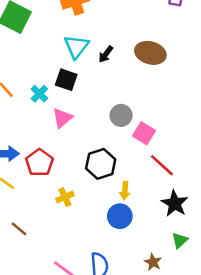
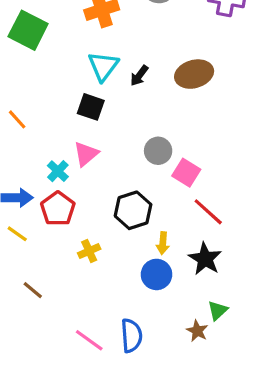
brown ellipse: (150, 53) -> (194, 74), turned -32
cyan cross: (39, 94) -> (58, 171), moved
black star: (175, 203) -> (205, 259), moved
green triangle: (180, 240) -> (218, 310), moved

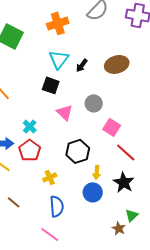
gray circle: (158, 151) -> (94, 103), moved
pink triangle: (86, 154) -> (65, 112), moved, turned -36
blue semicircle: (131, 336) -> (57, 206), moved

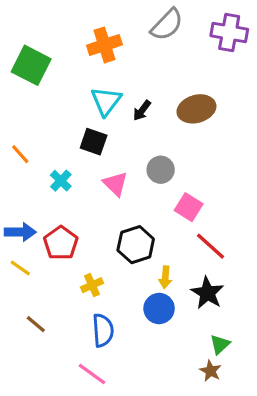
cyan cross: (30, 126) -> (61, 181), moved
brown star: (119, 228) -> (211, 371), moved

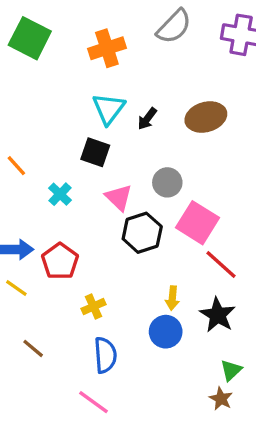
green square: (31, 65) -> (30, 38), moved
pink square: (189, 207) -> (197, 223), size x1.4
black hexagon: (136, 245) -> (142, 233), moved

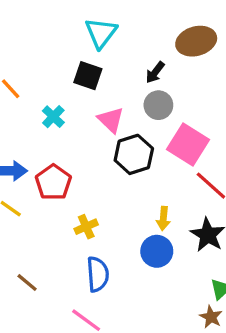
black arrow: (147, 119) -> (155, 72), moved
brown line: (33, 348) -> (27, 282), moved

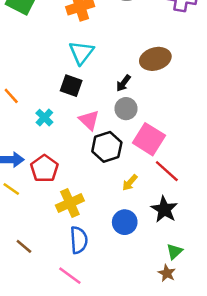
yellow arrow: (163, 218) -> (130, 183), moved, turned 36
yellow cross: (86, 227) -> (70, 203), size x1.5

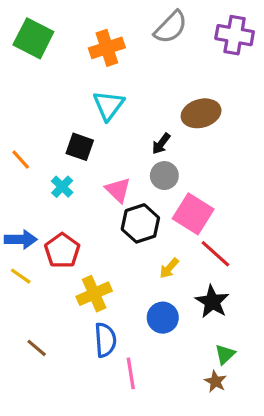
black square: (71, 86) -> (80, 147), moved
pink line: (70, 276) -> (131, 373), moved, turned 45

